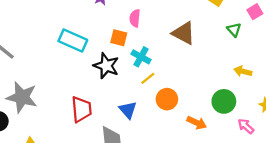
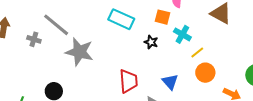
black star: (106, 66) -> (151, 42), size x0.6
yellow line: (148, 78) -> (197, 52), moved
gray star: (22, 97) -> (79, 52), moved

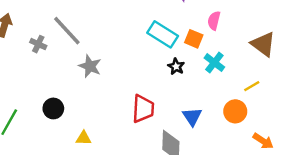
cyan rectangle: (121, 19) -> (163, 34), moved
gray star: (79, 52) -> (90, 66), size x0.7
yellow line: (197, 52) -> (252, 86), moved

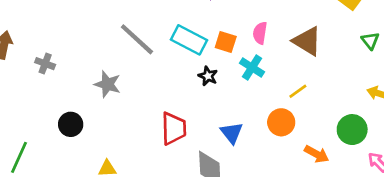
pink semicircle: (214, 21) -> (260, 33), moved
gray line: (67, 31) -> (137, 39), moved
black circle: (53, 108) -> (71, 124), moved

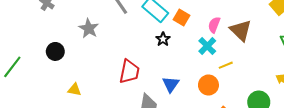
pink semicircle: (260, 33) -> (214, 25), moved
cyan cross: (252, 68) -> (207, 46), moved

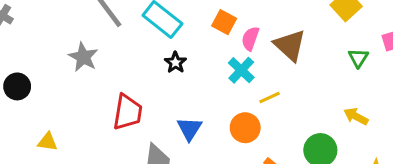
orange square: (182, 17) -> (224, 22), moved
gray star: (89, 28) -> (83, 57), moved

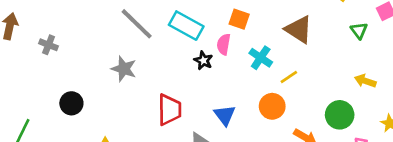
pink semicircle: (250, 39) -> (224, 44), moved

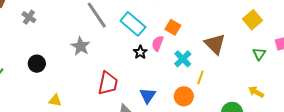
yellow line: (289, 77) -> (200, 77), turned -48

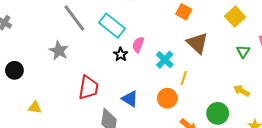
orange square: (173, 27) -> (184, 12), moved
blue triangle: (148, 96) -> (130, 99), turned -30

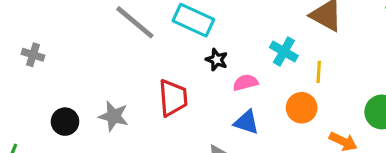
pink semicircle: (138, 45) -> (245, 83), moved, turned 70
gray star: (59, 51) -> (114, 116), moved
red trapezoid: (88, 88) -> (173, 98), moved

